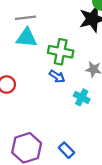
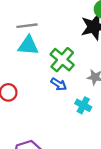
green cross: (61, 52) -> (62, 60), turned 30

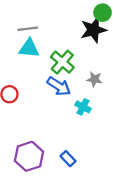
blue arrow: (59, 84) -> (59, 86), size x1.5

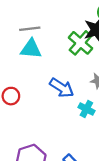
green cross: (62, 62) -> (81, 43), moved

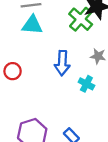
blue arrow: (62, 88) -> (62, 63), turned 60

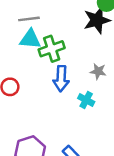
green cross: (81, 19) -> (52, 49), moved, turned 30

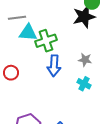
gray line: (29, 19) -> (17, 18), moved
cyan cross: (86, 100) -> (84, 84), moved

